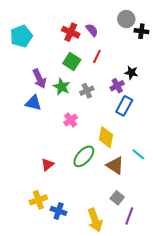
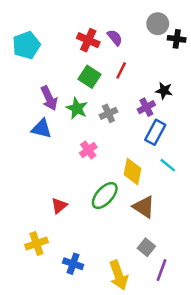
cyan line: (138, 154) -> (168, 165), moved
yellow cross: (38, 200) -> (36, 244), moved

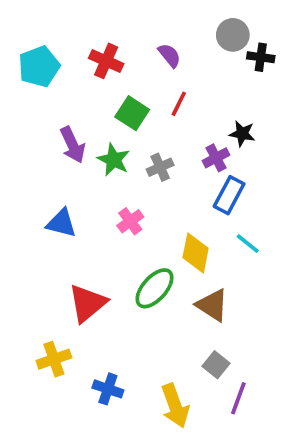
red cross: (88, 40) -> (106, 61), moved
blue triangle: (42, 129) -> (61, 223), moved
red triangle: (59, 206) -> (87, 303), size x1.6

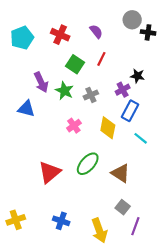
blue triangle: (61, 223) -> (26, 109), moved
yellow diamond: (196, 253) -> (108, 128), moved
yellow cross: (54, 359) -> (16, 220), moved

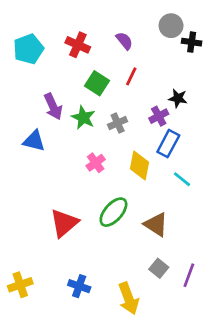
purple line: (135, 226) -> (189, 275), moved

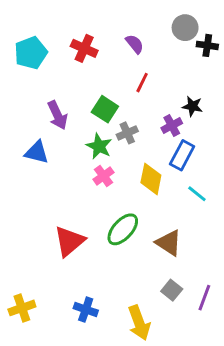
green square: (97, 83) -> (105, 109), moved
green star: (83, 118) -> (99, 146), moved

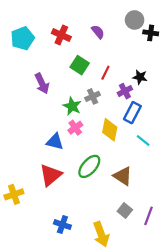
red line: (142, 83) -> (105, 73), moved
green square: (105, 109) -> (80, 65), moved
blue triangle: (37, 152) -> (55, 142), moved
yellow cross: (22, 308) -> (14, 194), moved

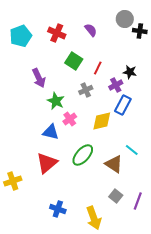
green star: (72, 106) -> (56, 101), moved
yellow diamond: (110, 130) -> (102, 121), turned 65
cyan line: (143, 141) -> (132, 150), moved

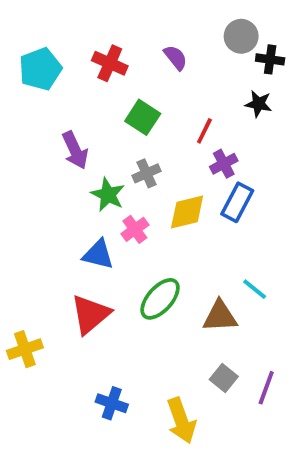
red line: (98, 68) -> (204, 131), moved
black star: (130, 72) -> (259, 104), moved
gray cross: (86, 90) -> (147, 173), moved
yellow diamond: (102, 121) -> (187, 212), moved
brown triangle: (114, 164) -> (220, 316), turned -36

